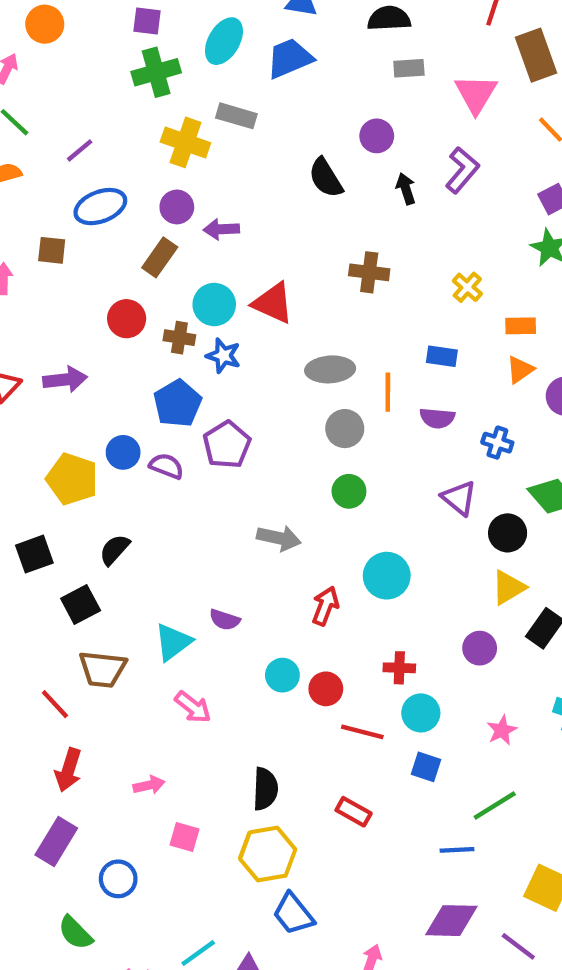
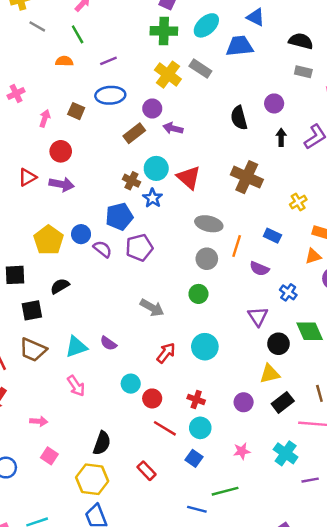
brown cross: (369, 272) -> (247, 177), size x1.4
red circle: (127, 319) -> (61, 151), moved

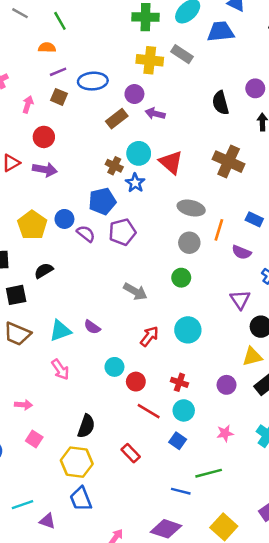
purple line: (108, 61) -> (58, 72), moved
yellow cross: (168, 75) -> (150, 60), turned -30

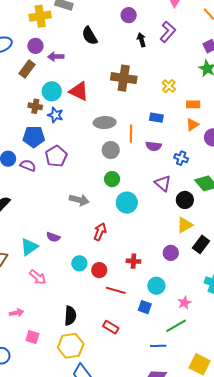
black semicircle: (220, 103) -> (90, 36), moved
blue pentagon: (102, 201) -> (34, 137), turned 30
cyan circle: (188, 330) -> (127, 203), moved
cyan circle: (184, 410) -> (156, 286), moved
pink star: (225, 433) -> (184, 303), moved

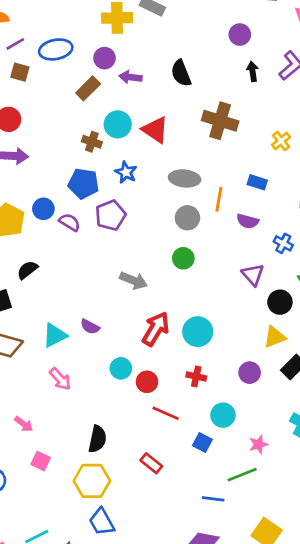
black semicircle: (90, 36) -> (181, 73), moved
blue star: (55, 115) -> (126, 172), moved
cyan circle: (127, 203) -> (198, 332), moved
red arrow: (100, 232) -> (156, 329), size x1.4
pink arrow: (17, 313) -> (24, 424), turned 40

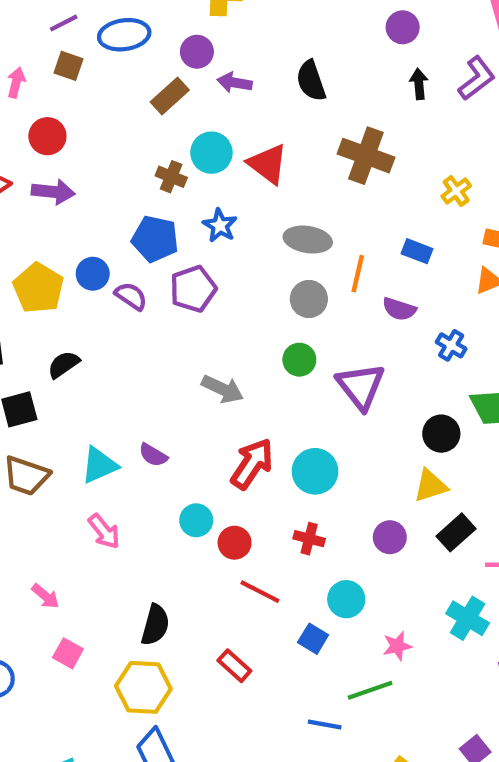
purple triangle: (253, 275) -> (361, 386), moved, size x1.4

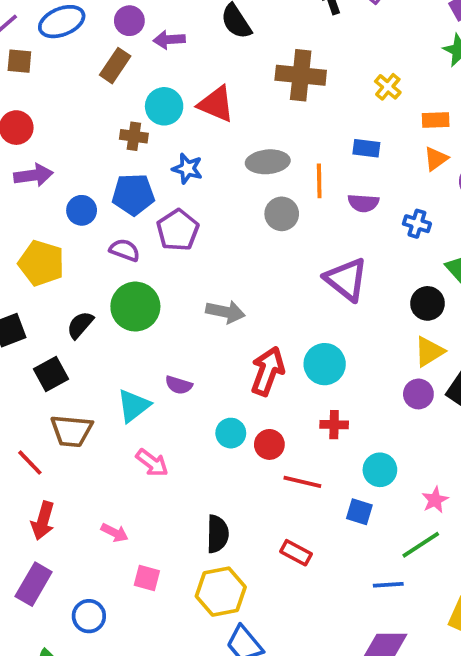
blue circle: (93, 274) -> (82, 210), moved
green circle: (299, 360) -> (135, 307), moved, size x1.6
purple circle: (390, 537) -> (418, 394), moved

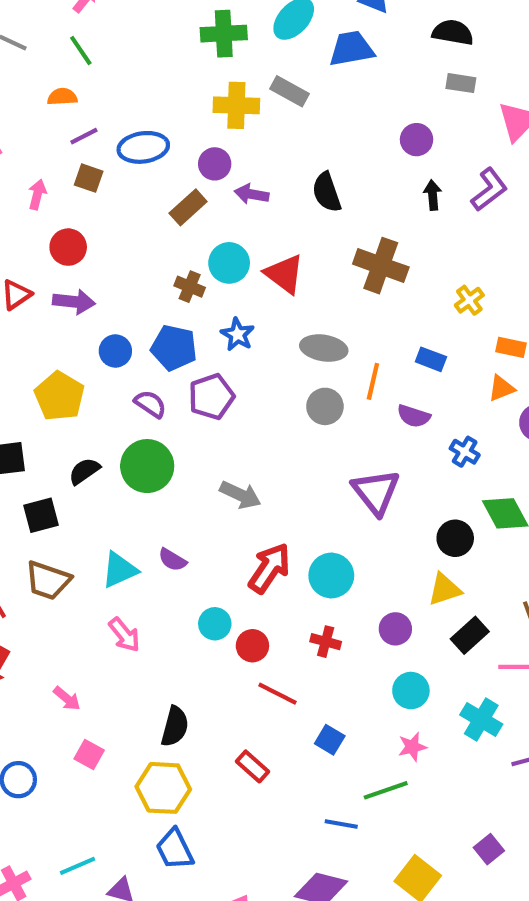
purple circle: (418, 394) -> (395, 629), moved
cyan circle: (380, 470) -> (411, 691), moved

